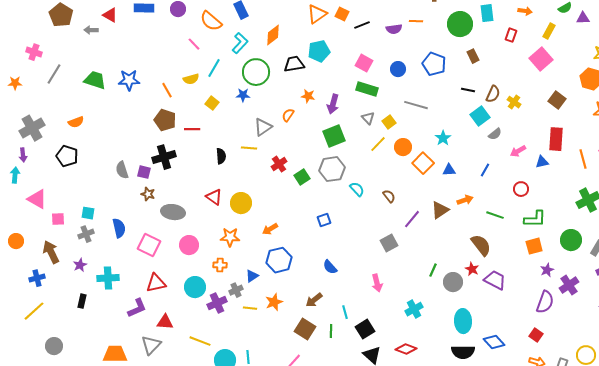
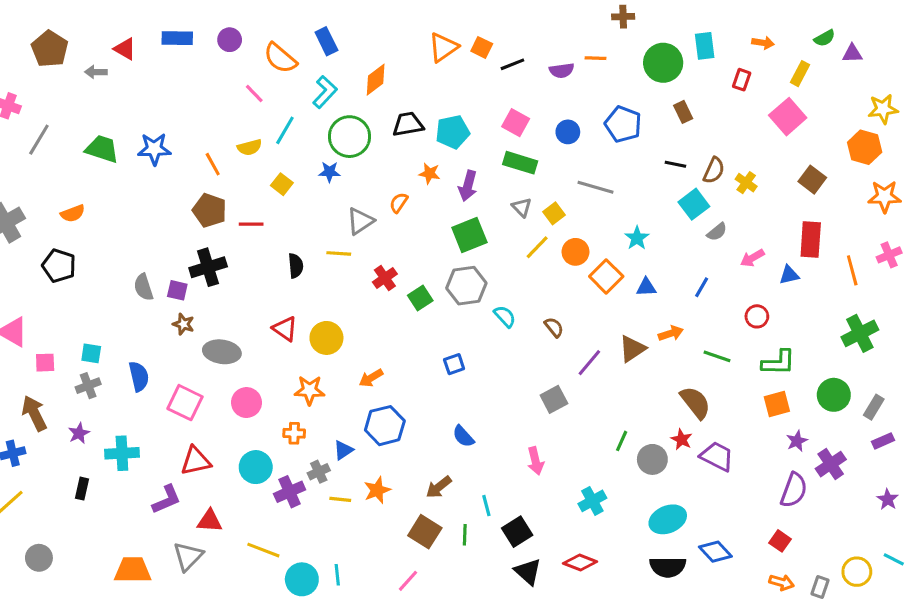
cyan pentagon: (319, 51) -> (453, 132), moved
cyan ellipse: (463, 321) -> (668, 519), turned 70

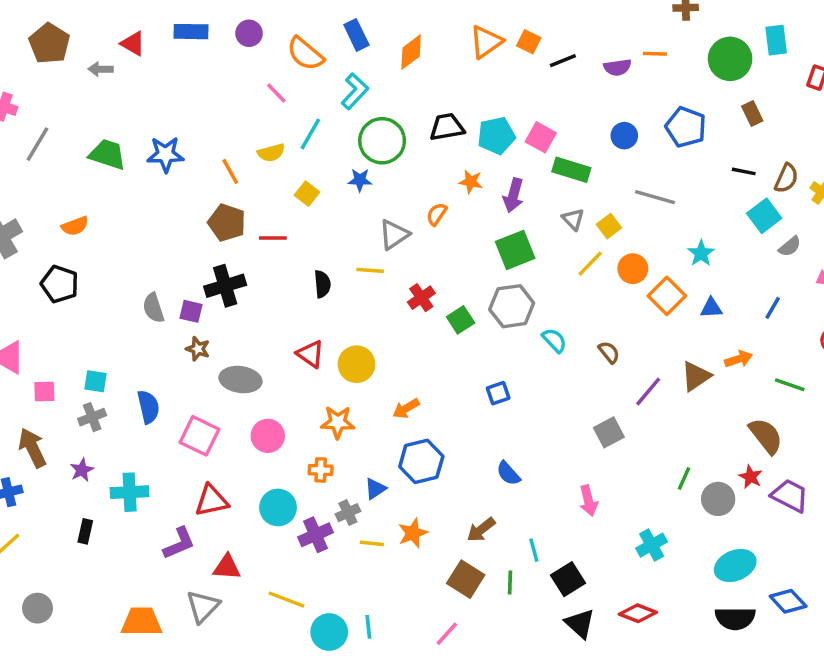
orange diamond: (376, 80) -> (411, 52), moved
pink square: (516, 123) -> (541, 137), moved

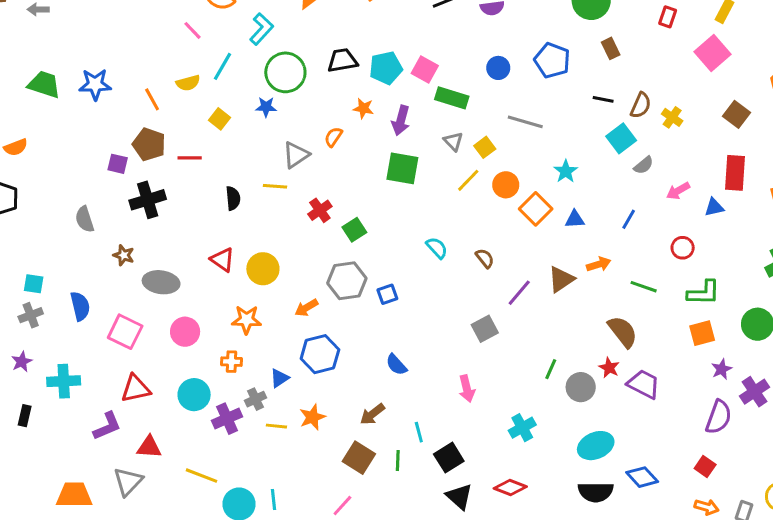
green square: (515, 250) -> (402, 168), turned 32
gray hexagon: (512, 306) -> (347, 281), moved
purple square: (191, 311) -> (118, 164), moved

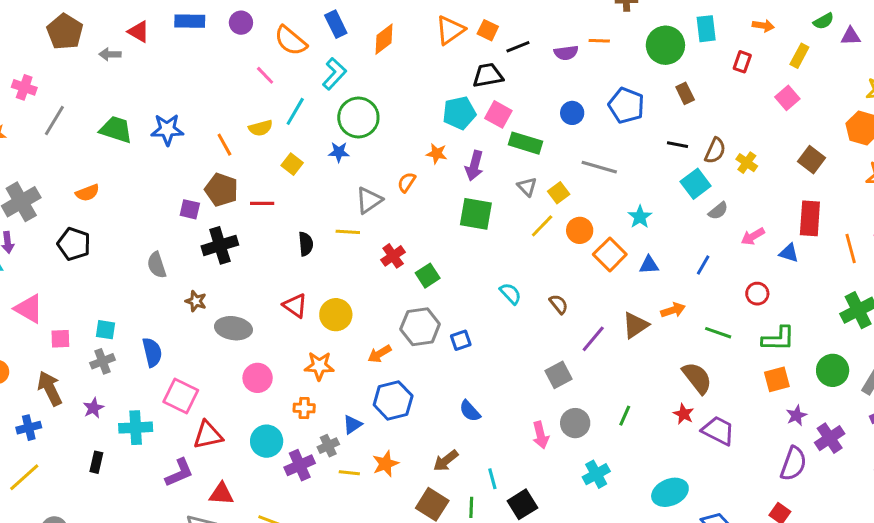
pink square: (713, 53) -> (787, 98), size x0.7
black trapezoid: (342, 60) -> (488, 75), moved
blue triangle: (714, 207) -> (789, 253), turned 30
pink square: (125, 332) -> (181, 396), moved
gray circle: (581, 387) -> (575, 423), moved

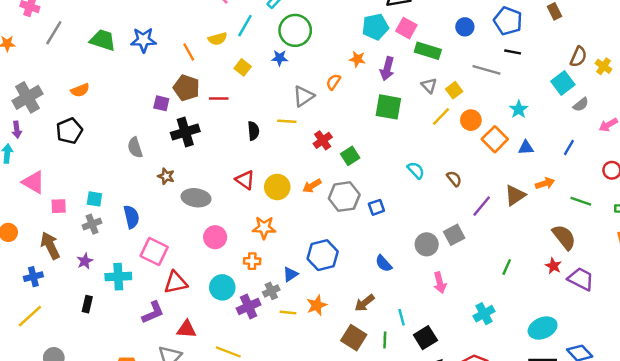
black line: (678, 145) -> (513, 52), moved
black pentagon: (74, 244) -> (69, 131), turned 30
orange arrow: (379, 354) -> (312, 186), moved
gray circle: (575, 423) -> (427, 244), moved

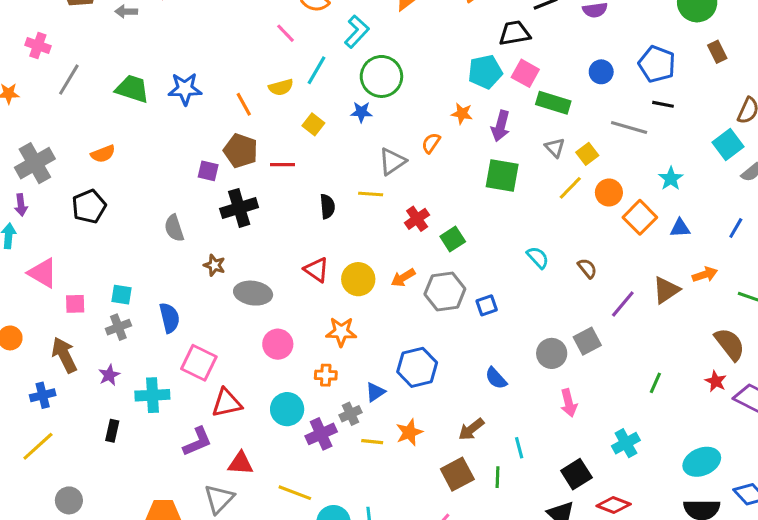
brown square: (354, 338) -> (457, 474), turned 30
black square: (425, 338) -> (576, 474), moved

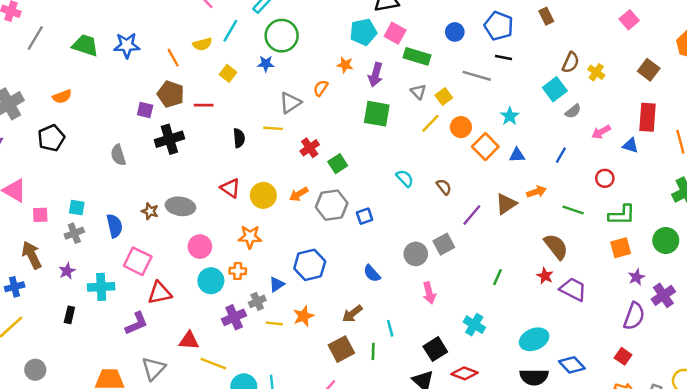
brown star: (214, 265) -> (150, 211), moved
cyan circle: (287, 409) -> (211, 281), moved
cyan cross: (626, 443) -> (474, 325), turned -30
red triangle: (241, 463) -> (189, 340), moved

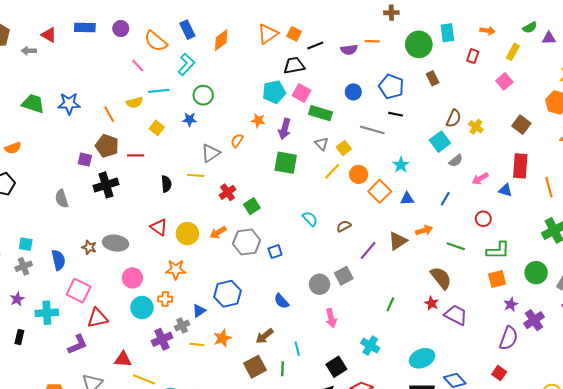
cyan line: (230, 31) -> (159, 91), turned 54
green circle: (282, 36) -> (203, 95), size x0.7
brown semicircle: (444, 187) -> (344, 226), turned -80

